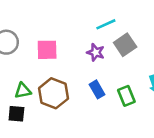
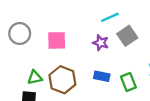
blue rectangle: (97, 89) -> (102, 76), turned -49

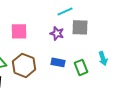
gray square: (127, 36) -> (80, 27), turned 36

